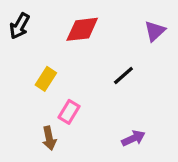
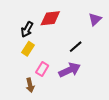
black arrow: (19, 26) -> (27, 29), moved
purple arrow: (133, 138) -> (70, 70), moved, size x1.5

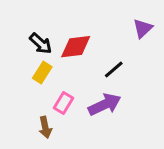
red diamond: (50, 18) -> (76, 47), moved
black arrow: (27, 29) -> (41, 44), turned -77

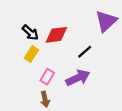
purple triangle: (143, 28) -> (106, 21), size x1.5
brown arrow: (45, 127) -> (45, 99), moved

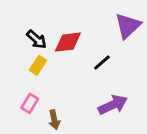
pink rectangle: (47, 77) -> (30, 103), moved
purple arrow: (78, 78) -> (113, 105), moved

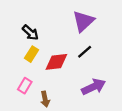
purple triangle: (128, 26) -> (83, 21), moved
red diamond: (68, 42) -> (56, 62), moved

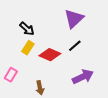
red diamond: (56, 62) -> (50, 55), turned 30
pink rectangle: (25, 86) -> (11, 75), moved

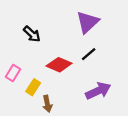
yellow rectangle: (28, 48) -> (33, 87), moved
pink rectangle: (11, 75) -> (13, 73), moved

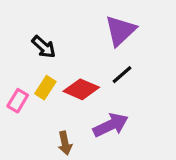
yellow rectangle: (33, 87) -> (45, 88), moved
purple arrow: (98, 91) -> (111, 125), moved

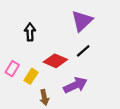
black arrow: (44, 47) -> (30, 32), turned -133
yellow rectangle: (45, 88) -> (31, 76), moved

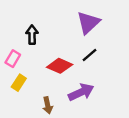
pink rectangle: (12, 69) -> (13, 59), moved
yellow rectangle: (31, 76) -> (19, 83), moved

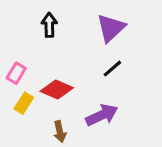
black arrow: (32, 35) -> (49, 25), moved
red diamond: (60, 66) -> (57, 90), moved

